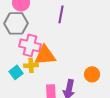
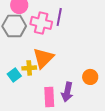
pink cross: (30, 45) -> (41, 23), moved
orange triangle: (45, 55) -> (43, 58), turned -40

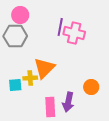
pink cross: (41, 23) -> (74, 33), moved
cyan square: (14, 75) -> (15, 85), turned 32

